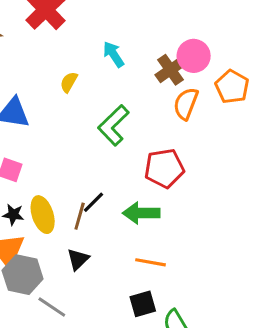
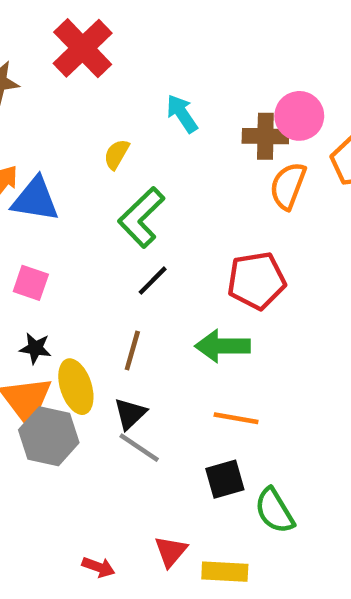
brown cross: (170, 70) -> (265, 136), turned 36
green L-shape: (113, 125) -> (141, 217), moved
black line: (93, 202) -> (153, 281), moved
yellow ellipse: (43, 215) -> (76, 387), moved
gray line: (52, 307) -> (139, 448), moved

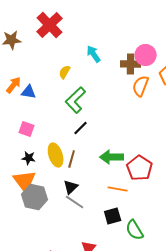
blue triangle: (35, 199) -> (29, 92), size x0.7
red pentagon: (256, 281) -> (140, 168), moved, turned -30
yellow ellipse: (76, 387) -> (56, 155), moved

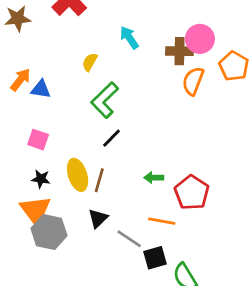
green arrow: (112, 157) -> (154, 178), size x0.6
gray line: (75, 202) -> (129, 239), moved

